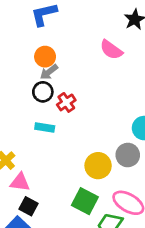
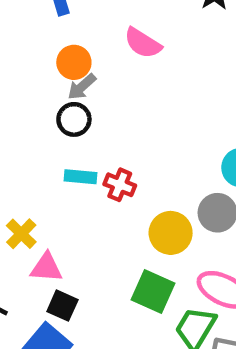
pink semicircle: (111, 50) -> (143, 43), moved
red cross: (66, 102) -> (120, 185), moved, turned -30

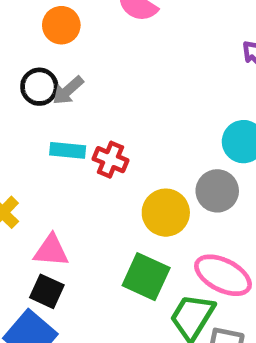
gray arrow: (82, 87) -> (68, 90), moved
black circle: (74, 119) -> (39, 87), moved
pink triangle: (46, 268) -> (51, 251), moved

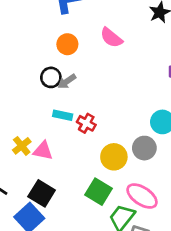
pink triangle: (51, 251) -> (43, 151), moved
black square: (47, 291) -> (42, 193), size x1.4

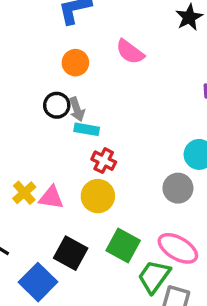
gray arrow: (67, 81) -> (77, 109), turned -72
cyan rectangle: (63, 115) -> (87, 129), moved
yellow circle: (114, 157) -> (98, 196), moved
black square: (42, 193) -> (71, 253), moved

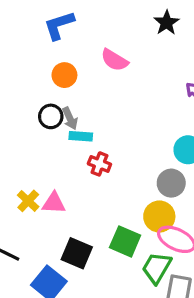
yellow circle: (98, 196) -> (159, 217), moved

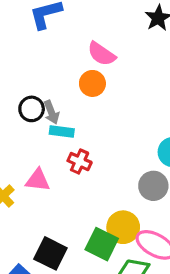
orange circle: (64, 75) -> (92, 83), moved
pink triangle: (54, 203) -> (38, 180), moved
yellow circle: (159, 217) -> (123, 227), moved

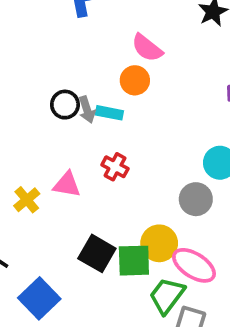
cyan rectangle: (62, 132) -> (109, 113), moved
green square: (102, 244) -> (134, 261), turned -32
black square: (50, 253) -> (97, 253), moved

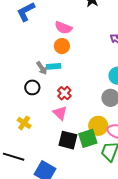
black circle: (65, 105) -> (32, 87), moved
red cross: (115, 167) -> (64, 93), turned 32
pink triangle: (67, 185) -> (60, 113), moved, turned 49

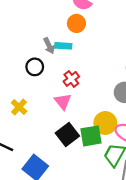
black square: (68, 140) -> (67, 135), turned 30

